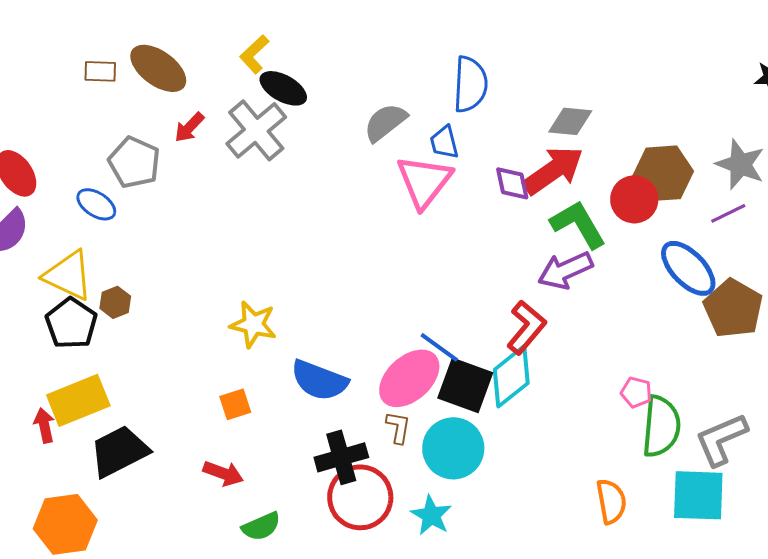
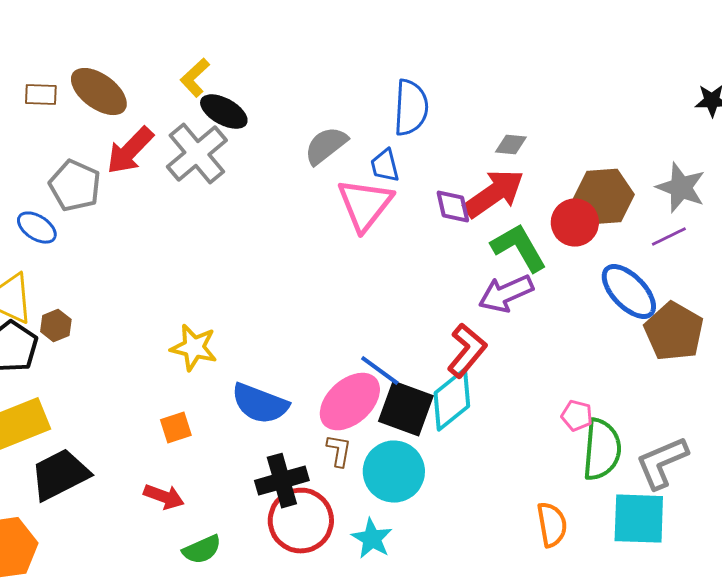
gray diamond: (570, 121) -> (511, 145), size x0.7
red arrow: (189, 127) -> (130, 151), size x1.6

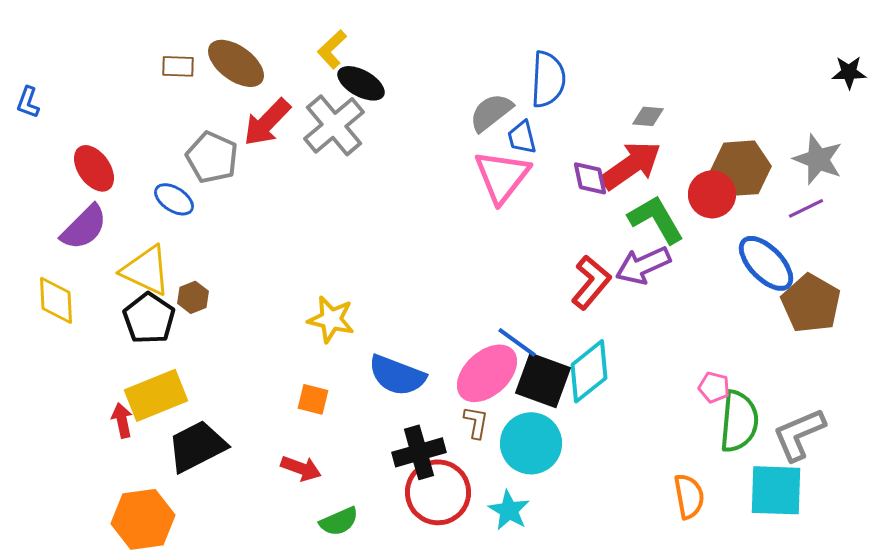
gray semicircle: (326, 146) -> (491, 112), moved
red L-shape: (467, 351) -> (591, 282), moved
orange square: (176, 428) -> (313, 399), turned 32

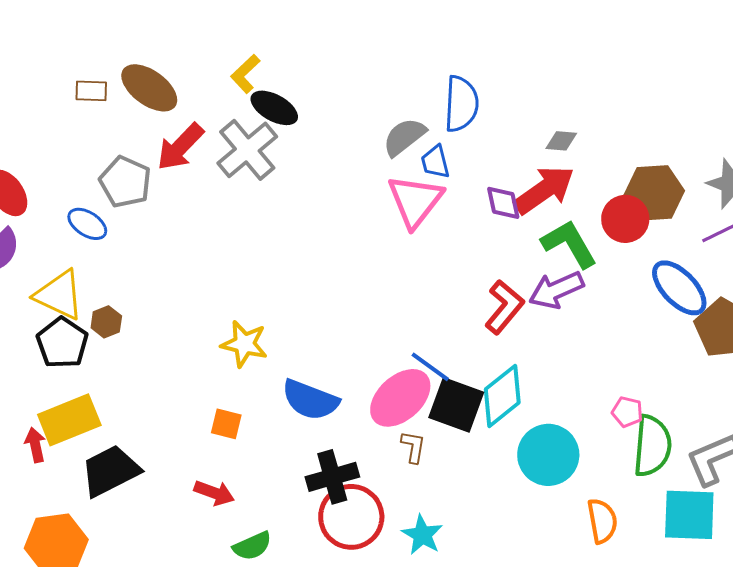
brown L-shape: (476, 422) -> (413, 447), moved
cyan circle: (531, 443) -> (548, 455), moved

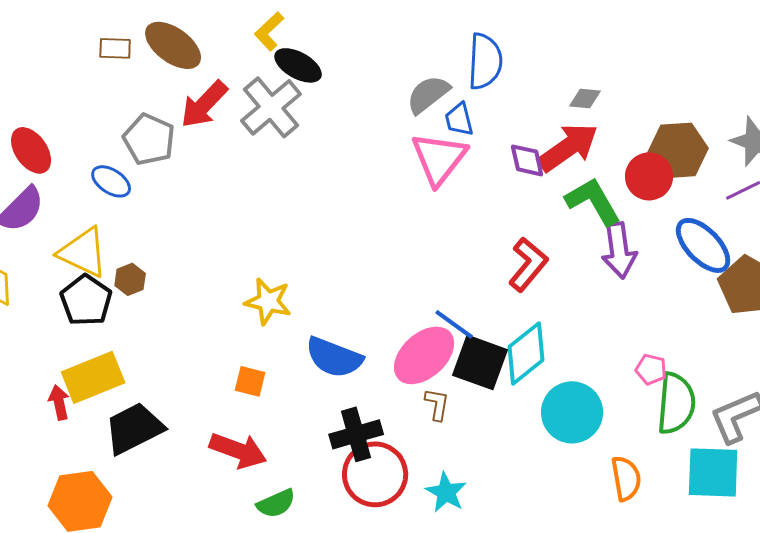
purple arrow: (556, 290) -> (619, 250), moved, turned -74
red arrow: (214, 493) -> (238, 450), size x1.4

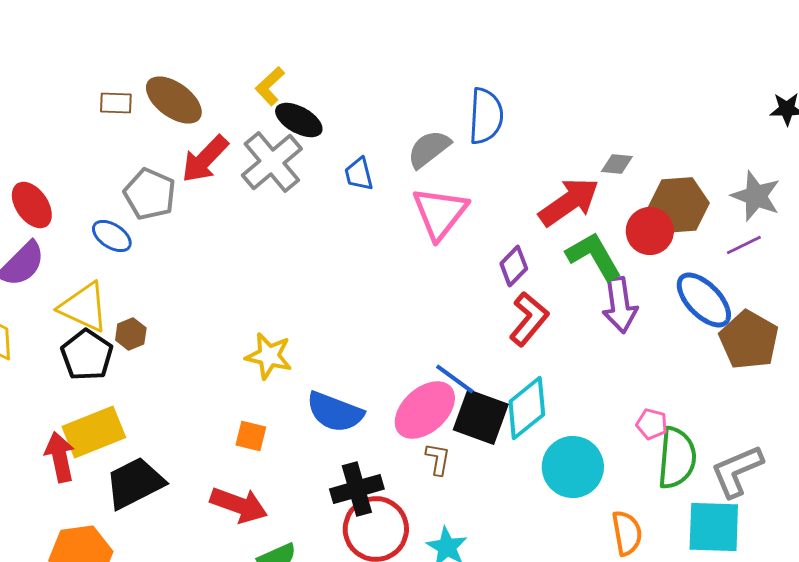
gray diamond: (585, 98) -> (617, 164), moved
blue trapezoid: (459, 119) -> (359, 174), moved
purple diamond: (527, 160) -> (514, 266), moved, turned 57
red arrow: (59, 402) -> (60, 457), size x1.4

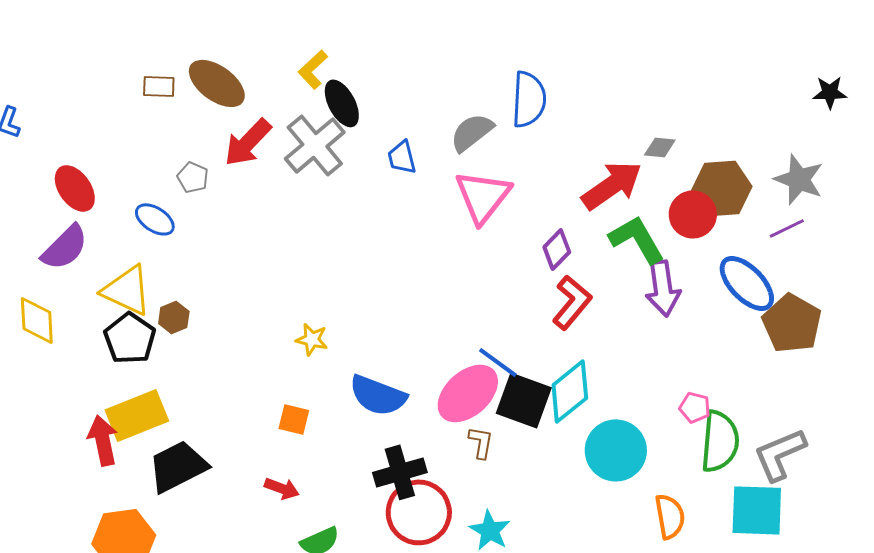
black ellipse: (299, 120) -> (342, 103), turned 33
gray pentagon: (150, 194) -> (193, 177), size x0.6
yellow star: (269, 356) -> (312, 339), size x0.7
red arrow: (239, 505) -> (282, 488), size x0.6

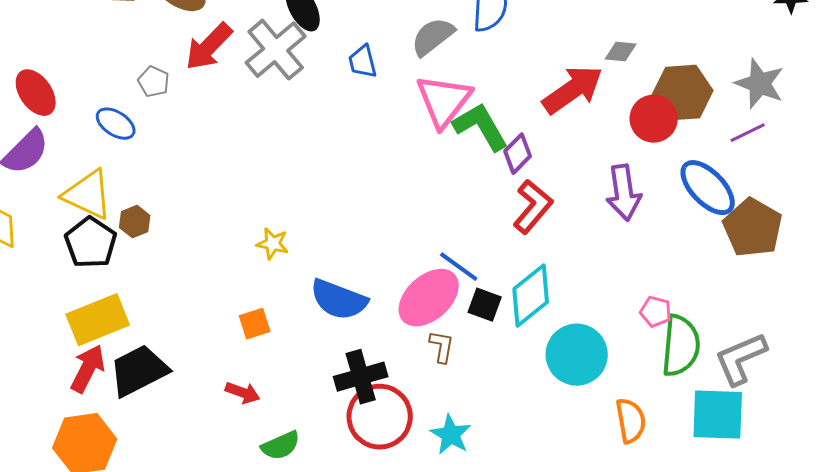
green L-shape: (637, 239) -> (481, 127), moved
black square: (524, 400) -> (485, 305), size x0.6
orange square: (294, 419) -> (255, 324), turned -32
red arrow: (103, 440) -> (88, 369), moved, turned 39

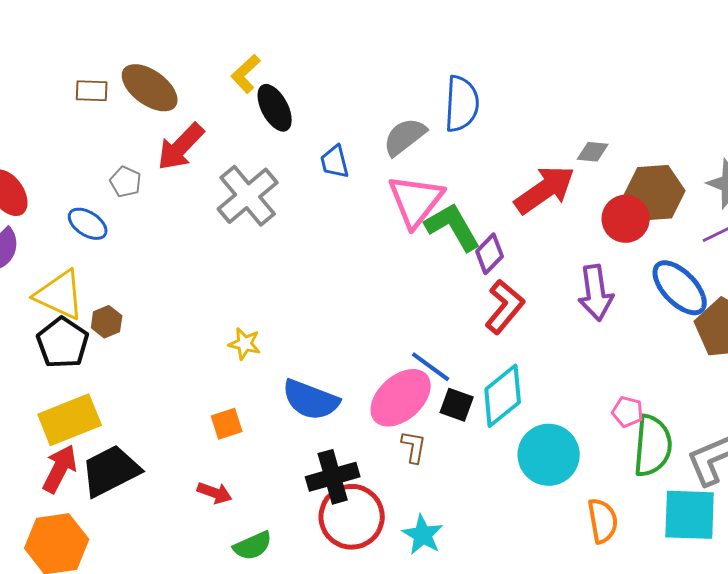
gray cross: (276, 50) -> (248, 196), moved

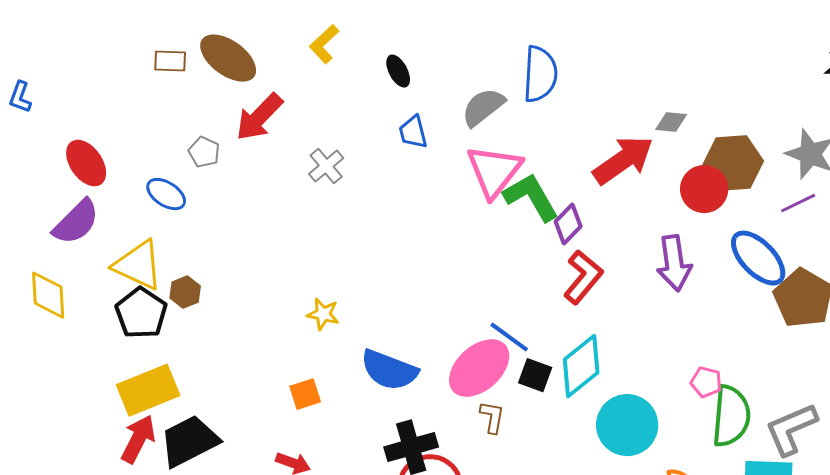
black ellipse: (275, 108) -> (398, 71), moved, size x0.7
gray cross: (248, 196) -> (326, 166), size x0.6

